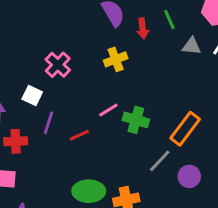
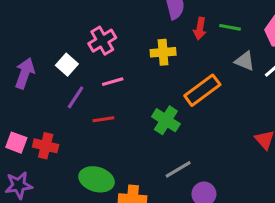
green line: (169, 19) -> (230, 27), turned -72
pink line: (108, 110) -> (113, 82), moved
orange rectangle: (185, 129) -> (202, 90), moved
red cross: (16, 141) -> (46, 146), moved

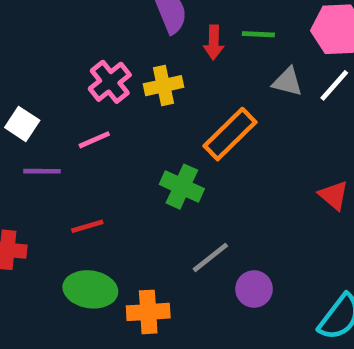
pink cross: (102, 41) -> (110, 82), moved
purple line: (76, 97) -> (42, 171), turned 65
red line: (103, 119) -> (87, 226), moved

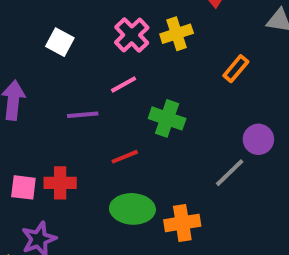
white square: (22, 124) -> (60, 42), moved
orange rectangle: (230, 134) -> (236, 69), size x0.6
green cross: (182, 187) -> (167, 118), moved
purple circle: (254, 289) -> (258, 139), moved

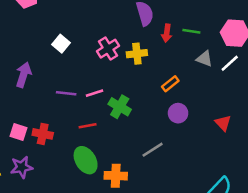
pink line: (124, 84) -> (94, 93), moved
purple circle: (258, 139) -> (178, 113), moved
green ellipse: (132, 209) -> (86, 160), turned 44

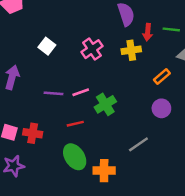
yellow cross: (137, 54) -> (131, 50), moved
orange rectangle: (170, 84) -> (162, 76), moved
green cross: (120, 107) -> (105, 104), turned 30

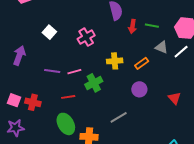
yellow cross: (131, 50) -> (115, 61), moved

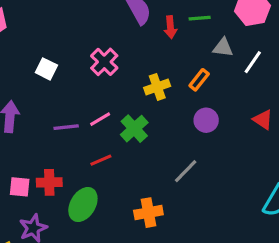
white line: (181, 52) -> (253, 62), moved
green ellipse: (66, 124) -> (83, 204), moved, turned 75

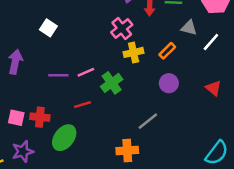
pink cross: (104, 62) -> (122, 28), moved
orange cross: (148, 213) -> (127, 150), moved

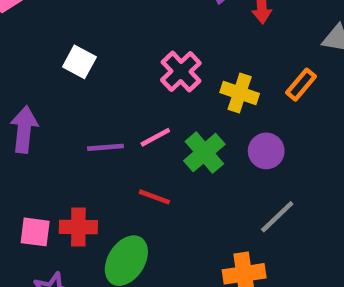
pink cross: (122, 28) -> (181, 71), moved
yellow cross: (134, 52) -> (240, 93), turned 36
purple circle: (169, 83) -> (266, 151), moved
red line: (82, 105) -> (154, 197), turned 42

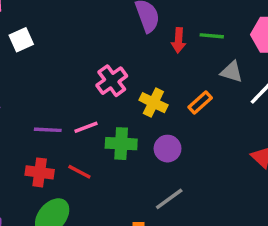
white square: (79, 62) -> (21, 40), moved, turned 30
green cross: (204, 153) -> (121, 144), turned 36
red cross: (78, 227) -> (40, 172), moved

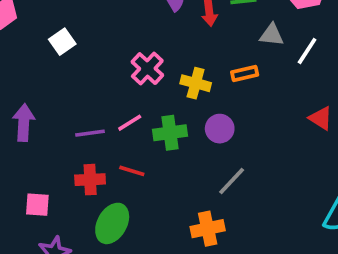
white square: (21, 40) -> (62, 42), moved
orange rectangle: (200, 102) -> (245, 73), turned 40

